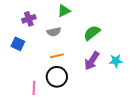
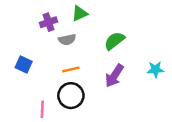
purple cross: (29, 19) -> (48, 22), moved
blue square: (18, 44) -> (24, 64), moved
cyan star: (116, 61) -> (155, 69), moved

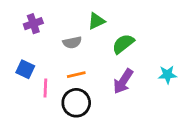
green triangle: (80, 13) -> (96, 21), moved
purple cross: (48, 22) -> (33, 24), moved
pink line: (42, 109) -> (45, 88), moved

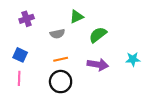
purple arrow: (123, 81) -> (98, 65), turned -114
pink line: (45, 88) -> (19, 78), moved

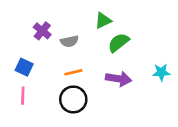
green triangle: (77, 17) -> (103, 21), moved
purple cross: (27, 19) -> (42, 31), moved, turned -32

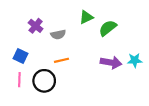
green semicircle: (119, 43) -> (108, 28), moved
purple arrow: (119, 79) -> (111, 62), moved
black circle: (73, 99) -> (44, 81), moved

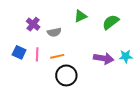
green semicircle: (108, 28) -> (111, 22), moved
pink line: (19, 80) -> (37, 54), moved
black circle: (44, 81) -> (66, 75), moved

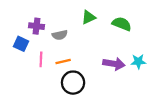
green semicircle: (111, 22) -> (122, 24), turned 60
purple cross: (33, 24) -> (36, 26), turned -32
blue square: (19, 52) -> (21, 44), moved

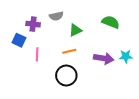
green triangle: (89, 17) -> (75, 30), moved
gray semicircle: (60, 35) -> (56, 16), moved
orange line: (63, 62) -> (69, 51), moved

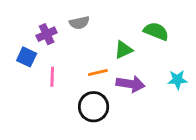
purple cross: (33, 24) -> (47, 34), turned -32
green triangle: (75, 30) -> (123, 50), moved
purple arrow: (104, 58) -> (131, 84), moved

